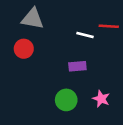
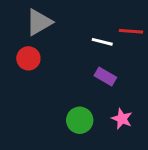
gray triangle: (32, 19) -> (39, 22), turned -40
purple rectangle: (77, 66) -> (105, 76), moved, turned 35

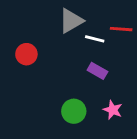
gray triangle: (39, 22) -> (71, 21), moved

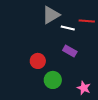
red circle: (26, 54) -> (38, 61), moved
pink star: (113, 110) -> (84, 88), moved

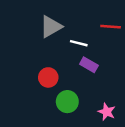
gray triangle: (51, 15) -> (51, 27), moved
white line: (68, 28) -> (79, 43), moved

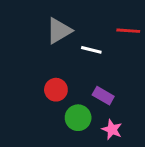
purple rectangle: (89, 65) -> (103, 96), moved
pink star: (107, 112) -> (112, 130), moved

